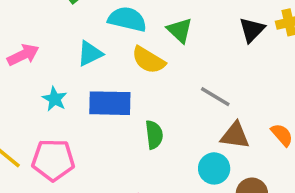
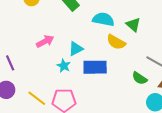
cyan triangle: (90, 54) -> (76, 49), moved
green semicircle: (154, 135) -> (140, 78), moved, turned 133

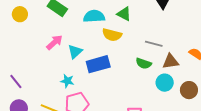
pink arrow: (45, 41) -> (54, 42), moved
cyan star: (64, 66) -> (67, 81), moved

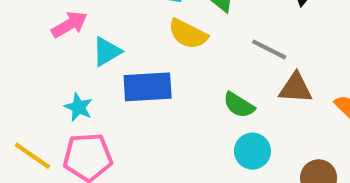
gray line: (154, 44) -> (269, 49), moved
brown triangle: (171, 61) -> (295, 88), moved
cyan circle: (165, 83) -> (252, 151), moved

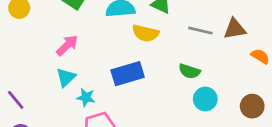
cyan triangle: (107, 52) -> (66, 77), moved
brown triangle: (295, 88) -> (235, 29), moved

